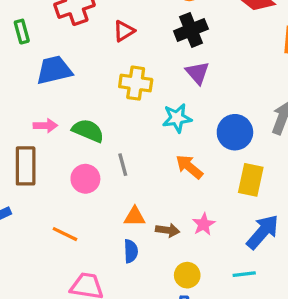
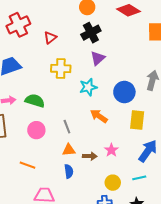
purple triangle: (198, 73) -> (98, 58), turned 35
gray line: (123, 165) -> (67, 127), moved
yellow circle: (187, 275) -> (113, 183), moved

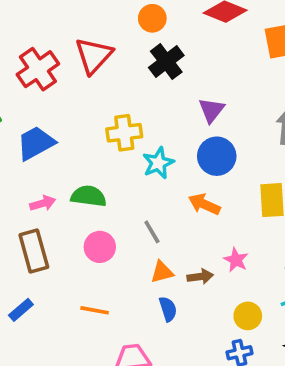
red triangle: (50, 38) -> (94, 56), moved, size x1.6
purple triangle: (98, 58) -> (211, 110), moved
cyan star: (88, 87) -> (158, 163), moved
blue circle: (124, 92) -> (217, 156), moved

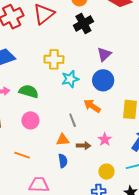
gray line: (152, 232) -> (73, 120), moved

